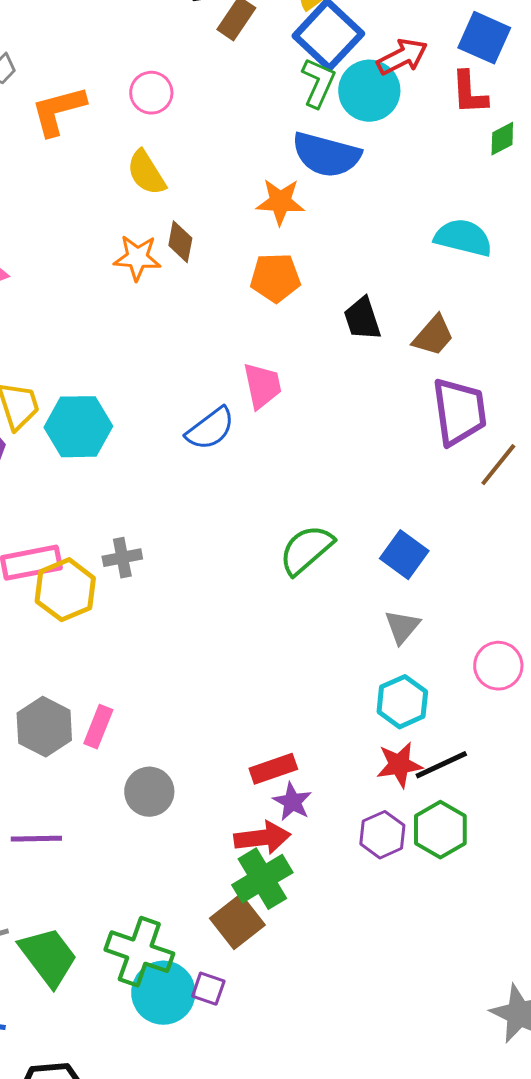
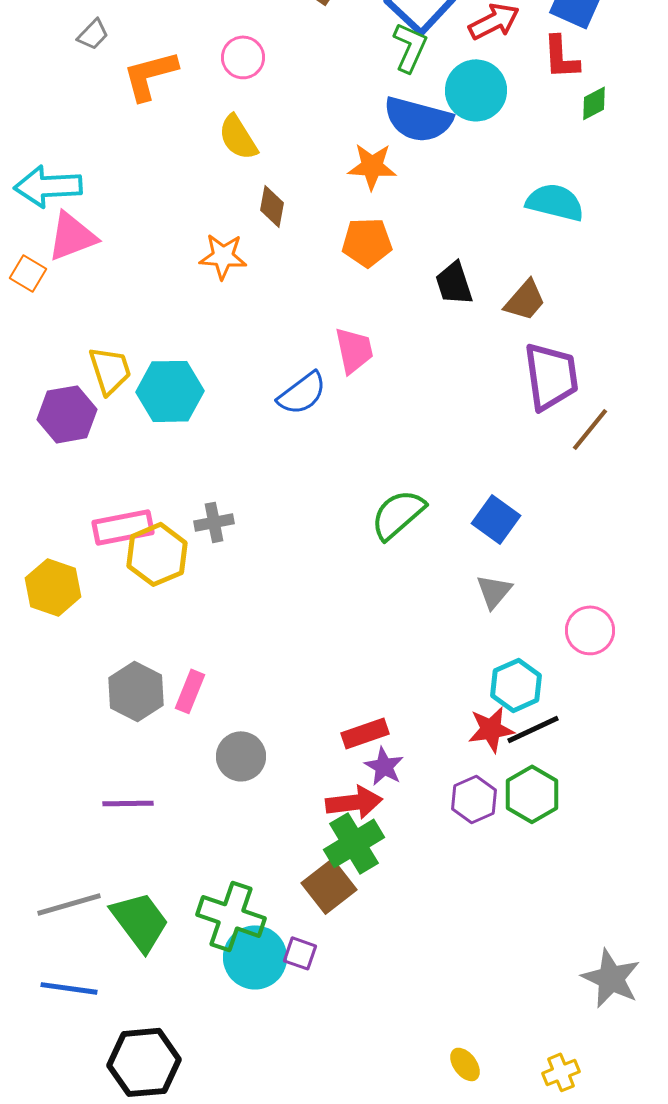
cyan circle: (369, 91) -> (476, 90), moved
orange star: (137, 258) -> (223, 256), moved
cyan hexagon: (402, 702) -> (516, 685), moved

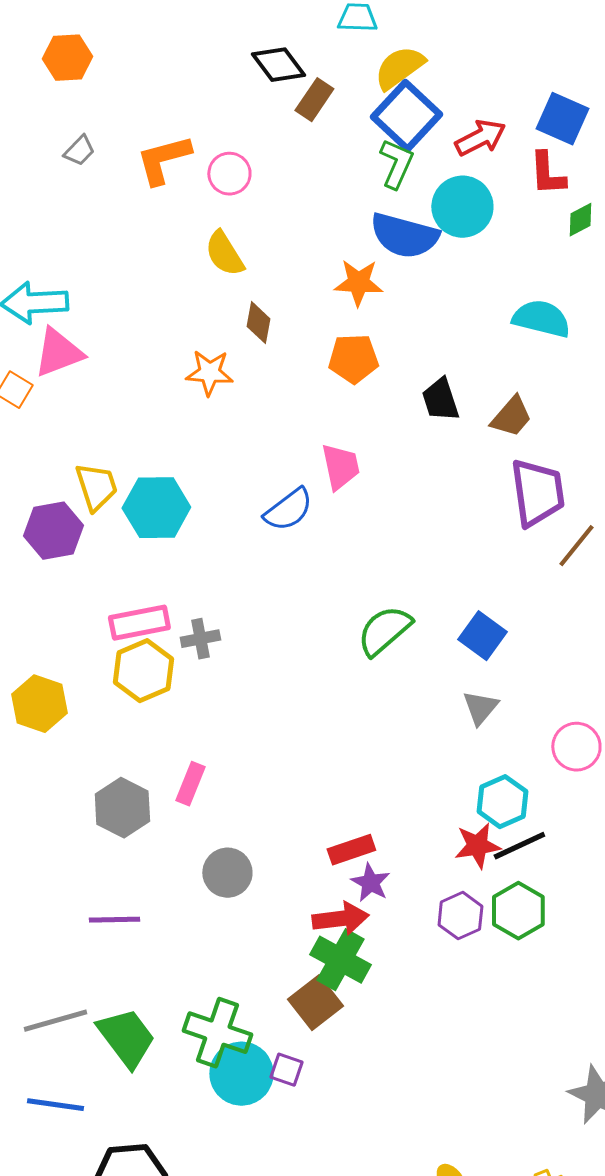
orange L-shape: (150, 75) -> (163, 160), moved
pink rectangle: (123, 527) -> (139, 623), moved
pink rectangle: (190, 691) -> (190, 784), moved
green cross: (354, 843) -> (340, 960), turned -30

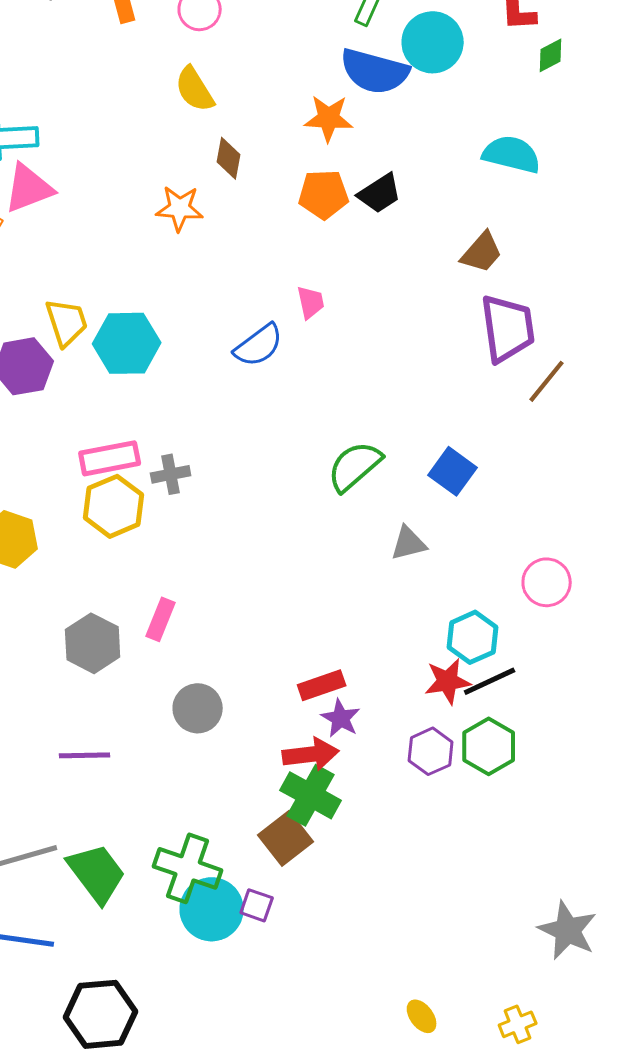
black trapezoid: (440, 400) -> (380, 193), moved, turned -105
pink trapezoid: (340, 467) -> (311, 302), size x0.7
gray triangle: (480, 708) -> (409, 543), moved, turned 36

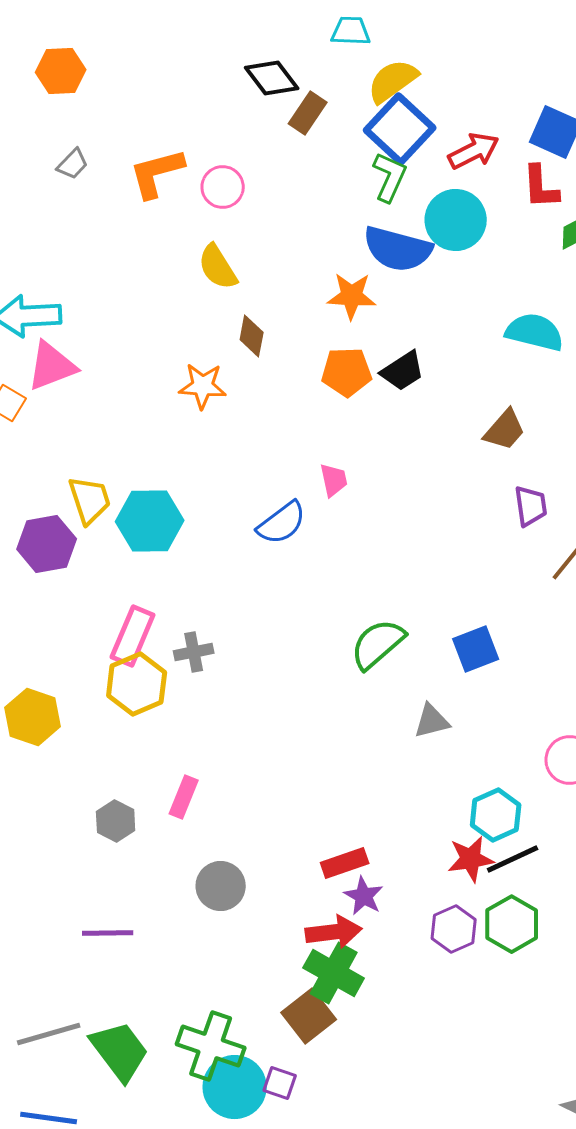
purple trapezoid: (508, 328) -> (531, 506), size x0.6
pink rectangle: (110, 458) -> (133, 636), turned -56
blue square: (453, 471) -> (476, 649), turned 33
gray hexagon: (93, 643) -> (116, 821), size x0.7

